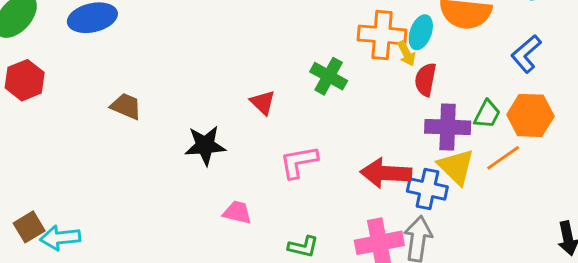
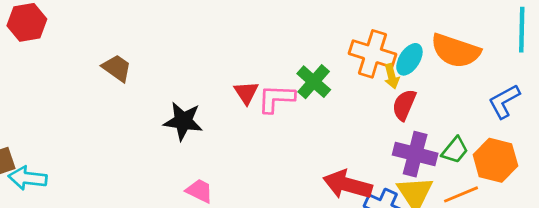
pink L-shape: (299, 162) -> (276, 98), moved

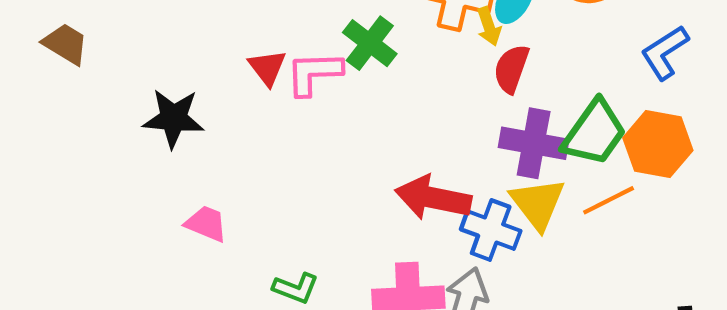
green trapezoid: (455, 150) -> (594, 133), size x1.6

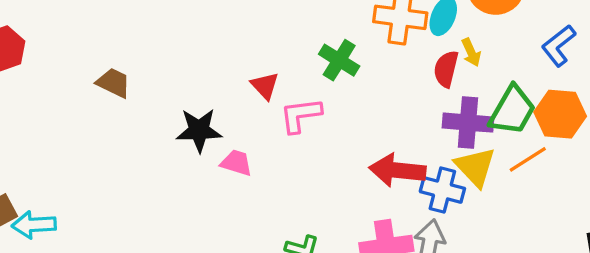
yellow arrow: (489, 26) -> (471, 52), moved
pink L-shape: (314, 73) -> (301, 115), moved
pink trapezoid: (206, 224) -> (236, 163), moved

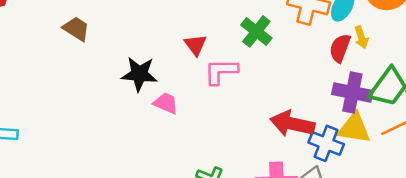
yellow triangle: (475, 167) -> (354, 128), turned -45

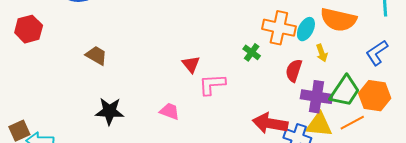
green cross: (256, 31) -> (252, 52), moved, size x0.7
red semicircle: (340, 48) -> (294, 71), moved
black star: (139, 74) -> (110, 111), moved

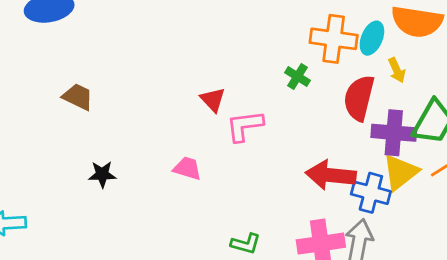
red semicircle: (294, 71) -> (359, 98), size x1.4
black star: (110, 111) -> (102, 174), size x0.7
yellow triangle: (319, 125) -> (400, 172), turned -40

